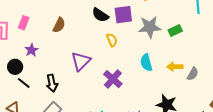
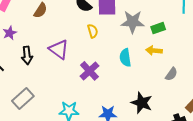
purple triangle: (81, 61) -> (59, 49), turned -45
yellow arrow: (175, 67) -> (154, 51), moved
black arrow: (52, 83) -> (27, 55), moved

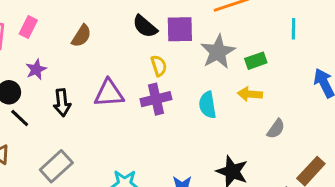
gray star: (133, 22) -> (218, 52), turned -30
purple triangle: (59, 49) -> (109, 93), turned -40
purple cross: (89, 71) -> (156, 99), moved, turned 30

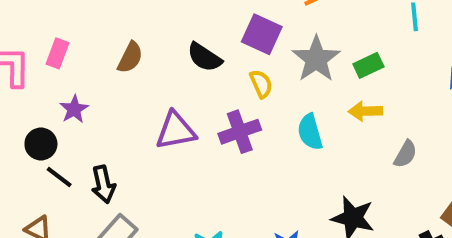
black semicircle: (145, 26) -> (204, 57), moved
purple square: (180, 29) -> (262, 34), turned 32
yellow semicircle: (159, 66) -> (261, 84), moved
black arrow: (62, 103) -> (103, 184), moved

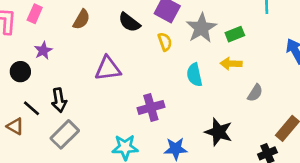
purple cross: (240, 132) -> (151, 107), moved
black line: (59, 177) -> (32, 108), moved

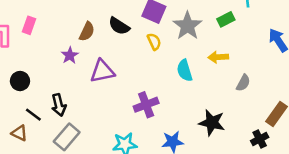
brown semicircle: (81, 19) -> (87, 32), moved
green rectangle: (235, 34) -> (226, 19), moved
purple star: (43, 51) -> (70, 55), moved

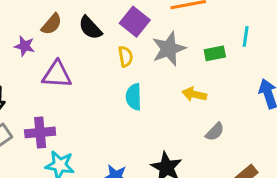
purple star: (70, 55) -> (25, 46), turned 30
cyan semicircle: (185, 70) -> (134, 97), moved
purple cross: (146, 105) -> (40, 132), moved

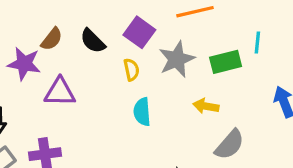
purple star: (25, 46) -> (24, 64), size x1.5
green rectangle: (215, 53) -> (226, 62), size x1.4
gray semicircle: (215, 132) -> (230, 145), size x1.5

